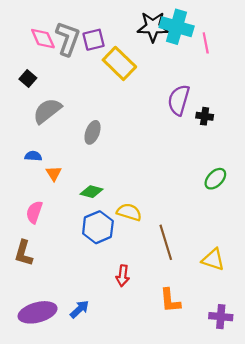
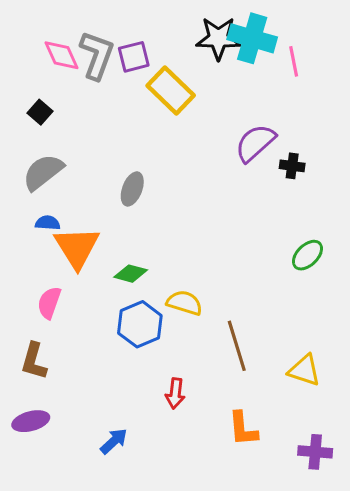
purple semicircle: (179, 100) -> (255, 143), turned 32
gray semicircle: (47, 111) -> (43, 172), moved
orange triangle: (54, 173) -> (77, 247), size x2.0
purple ellipse: (38, 312) -> (31, 421), moved, size x0.7

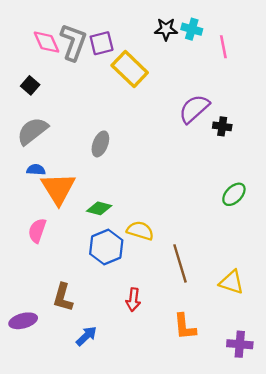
black star: (218, 38) -> (166, 29), size x0.7
cyan cross: (252, 38) -> (192, 29), size x0.6
brown L-shape: (34, 361) -> (63, 297), moved

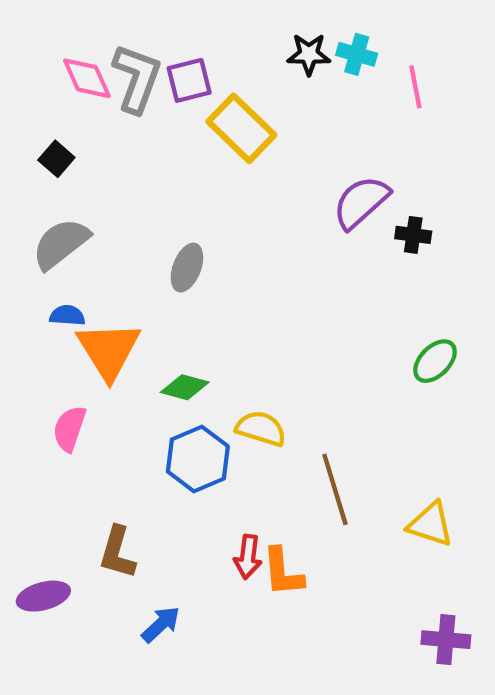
orange L-shape: (185, 327) -> (283, 572), moved

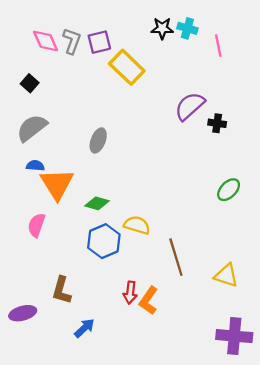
gray L-shape: (137, 78) -> (72, 41), size x0.7
orange L-shape: (283, 572) -> (148, 301), turned 40
purple cross: (446, 640) -> (234, 336), size x1.4

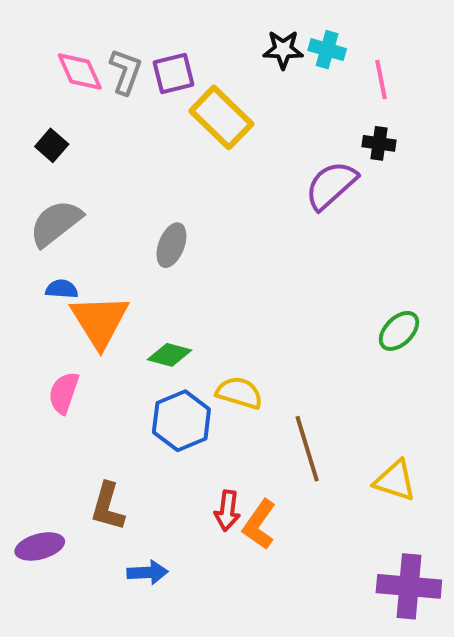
black cross: (217, 123) -> (379, 143), moved
blue arrow: (84, 328) -> (148, 572), turned 40

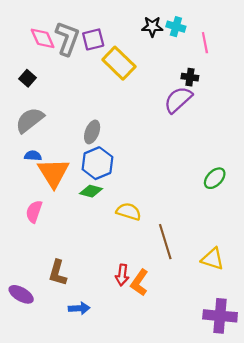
gray L-shape: (126, 72) -> (67, 38), size x1.4
black cross: (379, 143) -> (190, 77), moved
blue hexagon: (181, 421) -> (97, 163), moved
purple ellipse: (40, 546) -> (21, 294), turned 45

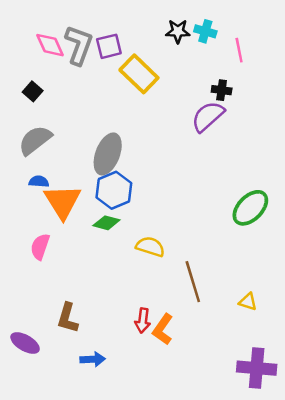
gray ellipse: (92, 132) -> (108, 154), size x1.5
green ellipse: (215, 178) -> (250, 208), size x1.4
yellow triangle: (213, 259) -> (248, 302), size x0.7

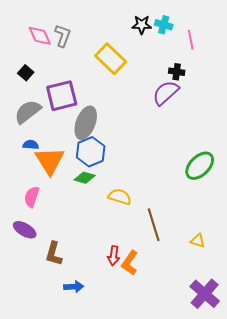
gray L-shape: (79, 45) -> (63, 36), size x0.7
purple square: (109, 46) -> (62, 96), moved, size x1.5
purple ellipse: (25, 343) -> (25, 230), moved
purple cross: (257, 368) -> (205, 294), turned 36

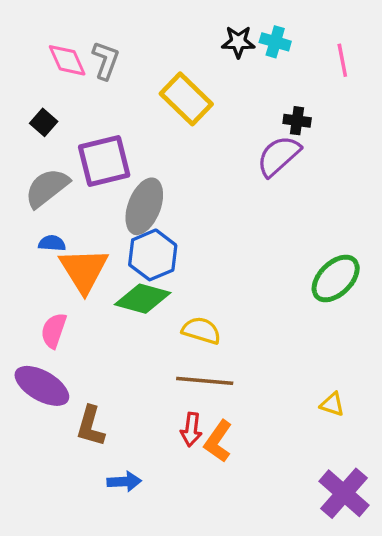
pink line: (191, 40) -> (342, 60), moved
green diamond: (85, 178) -> (143, 299), size x1.5
brown line: (154, 225) -> (205, 381), moved, turned -68
purple ellipse: (25, 230) -> (42, 386), size x1.4

